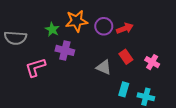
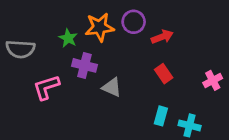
purple circle: (104, 26) -> (134, 22), moved
pink cross: (152, 62) -> (213, 80), moved, turned 32
gray triangle: (104, 67) -> (112, 87), moved

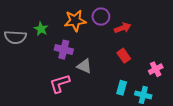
green star: (68, 38) -> (41, 29), moved
pink cross: (213, 80) -> (156, 69), moved
pink L-shape: (46, 87) -> (60, 84), moved

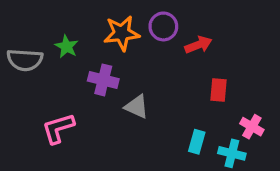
red rectangle: (124, 56) -> (218, 90), moved, turned 40
pink cross: (156, 69) -> (252, 127), moved, turned -32
pink L-shape: (60, 84) -> (58, 128), moved

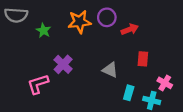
gray semicircle: (25, 60) -> (16, 15), moved
purple cross: (103, 80) -> (63, 64), moved, turned 30
gray triangle: (137, 107) -> (110, 70), moved

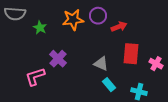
red rectangle: (143, 59) -> (131, 54), size x1.5
pink cross: (165, 83) -> (156, 64), moved
cyan rectangle: (129, 93) -> (109, 85), moved, turned -56

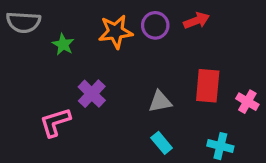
red arrow: (119, 27) -> (197, 21), moved
gray triangle: (101, 64) -> (160, 102), turned -35
cyan rectangle: (109, 85) -> (162, 143), moved

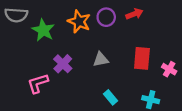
orange star: (116, 32) -> (79, 21), turned 30
green star: (63, 44) -> (43, 30), size x1.5
gray triangle: (160, 102) -> (101, 59), moved

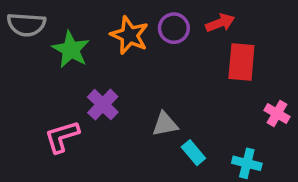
red rectangle: (142, 58) -> (241, 62), moved
gray triangle: (101, 59) -> (165, 124), moved
cyan rectangle: (111, 97) -> (193, 153), moved

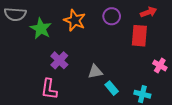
red arrow: (220, 23) -> (149, 12), moved
purple circle: (174, 28) -> (112, 16), moved
pink L-shape: (62, 137) -> (49, 89), moved, turned -65

